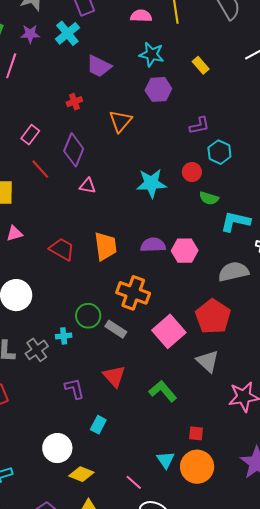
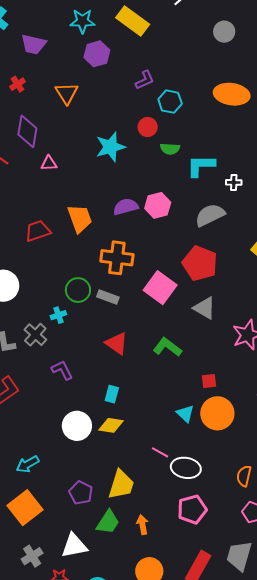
yellow rectangle: (201, 65) -> (133, 21), size x1.8
red trapezoid: (62, 249) -> (38, 231), turned -36
purple L-shape: (74, 389) -> (62, 370), moved
yellow diamond: (81, 474) -> (111, 425), moved
pink line: (134, 482) -> (160, 452), moved

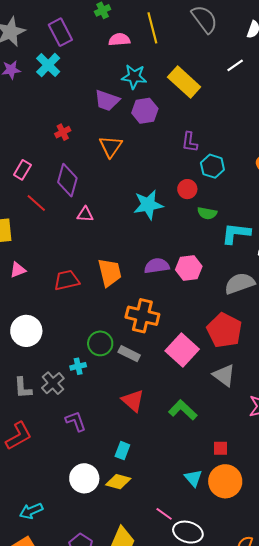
purple trapezoid: (33, 44) -> (107, 100), moved
purple L-shape: (145, 80) -> (190, 142), turned 115

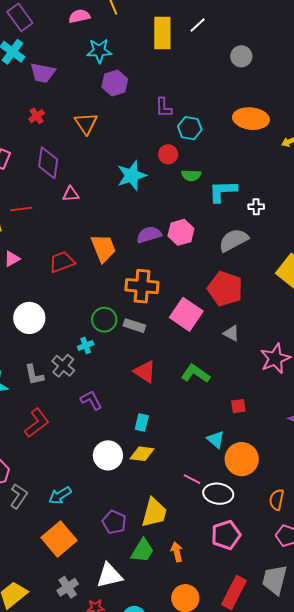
yellow rectangle: (184, 82) -> (162, 33), moved, turned 56
purple trapezoid: (107, 100) -> (43, 73), moved
red line: (36, 203) -> (21, 209), moved, turned -40
gray triangle: (224, 375) -> (231, 333), size x0.7
orange circle: (225, 481) -> (242, 459), moved

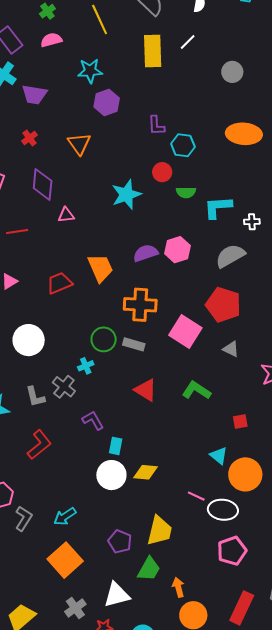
pink semicircle: (79, 16) -> (51, 40), moved
cyan rectangle: (142, 422) -> (116, 446), moved
orange arrow: (177, 552) -> (178, 587), moved

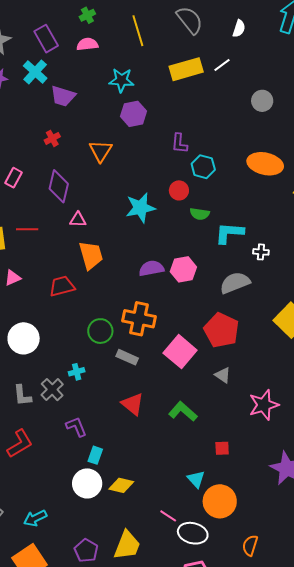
yellow rectangle: (153, 51) -> (186, 69), turned 68
orange trapezoid: (100, 268) -> (91, 255), moved
green circle: (104, 339) -> (100, 331), moved

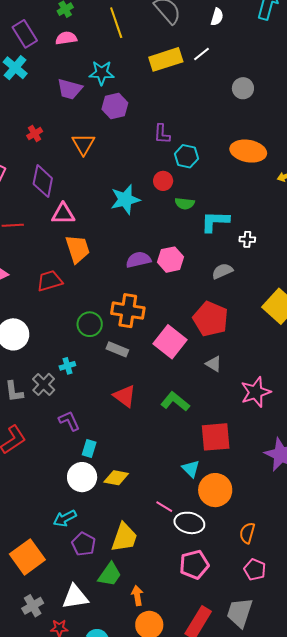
purple trapezoid: (63, 96) -> (70, 89), moved
pink triangle: (78, 220) -> (63, 214), size x1.4
gray semicircle: (235, 283) -> (222, 271), size x0.7
red square: (222, 448) -> (216, 437), size x2.0
cyan arrow: (35, 518) -> (65, 518), moved

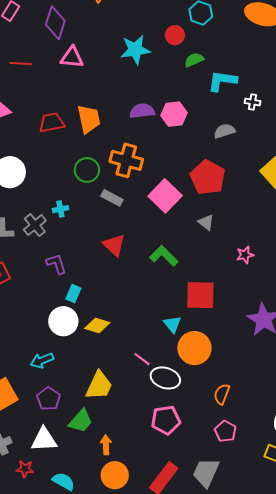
green semicircle: (185, 203) -> (194, 60), turned 144
orange trapezoid: (78, 249) -> (89, 119), moved
pink star: (256, 392) -> (245, 255), size x0.6
purple pentagon: (84, 544) -> (49, 399), moved

